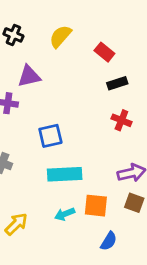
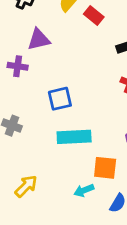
red rectangle: (104, 52) -> (94, 16), moved
cyan arrow: (65, 214) -> (84, 190), moved

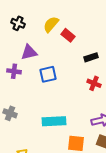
blue square: (60, 99) -> (48, 74), moved

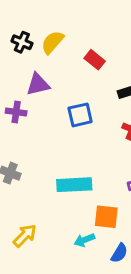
yellow semicircle: (51, 24) -> (52, 42), moved
blue square: (48, 74) -> (80, 115), moved

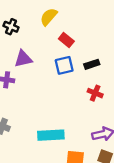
yellow semicircle: (52, 42) -> (49, 17), moved
blue square: (80, 115) -> (64, 65), moved

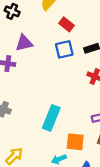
cyan rectangle: (51, 135) -> (51, 118), turned -65

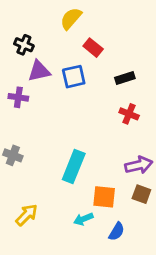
black cross: (12, 11) -> (24, 45), moved
blue square: (64, 49) -> (74, 77), moved

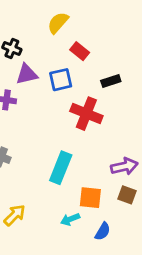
red cross: (129, 114) -> (86, 114), moved, size x1.6

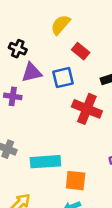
cyan rectangle: (61, 168) -> (45, 162), moved, turned 64
orange square: (90, 198) -> (76, 181), moved

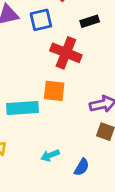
orange square: (76, 181) -> (54, 91), moved

